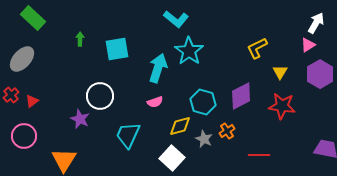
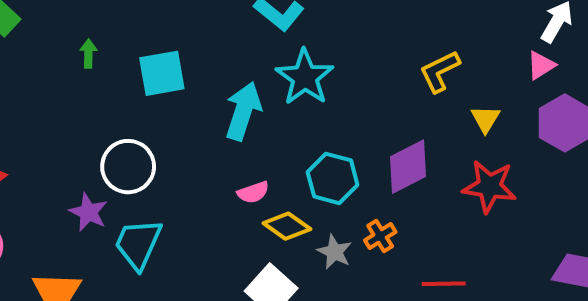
pink semicircle: (155, 102) -> (253, 192), moved
yellow diamond: (180, 126) -> (287, 226), turned 50
cyan trapezoid: (128, 135) -> (138, 244), moved

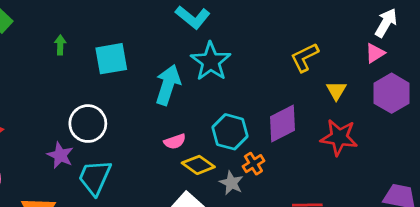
orange cross: (380, 236) -> (253, 164), moved

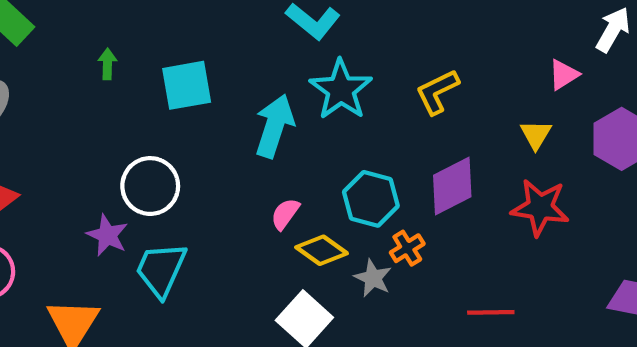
pink triangle: (375, 53) -> (564, 75), moved
yellow L-shape: (305, 57) -> (437, 92), moved
pink semicircle: (175, 141) -> (285, 214), turned 145

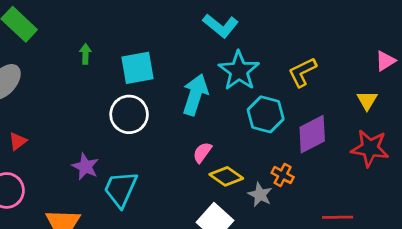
white circle: (150, 186) -> (129, 114), moved
cyan hexagon: (371, 199) -> (266, 114), moved
orange cross: (407, 248) -> (283, 175), turned -30

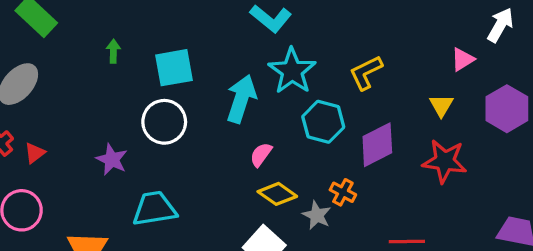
pink semicircle: (202, 152) -> (261, 155), moved
purple star: (85, 167) -> (112, 159), moved
cyan trapezoid: (121, 189) -> (154, 209), turned 57

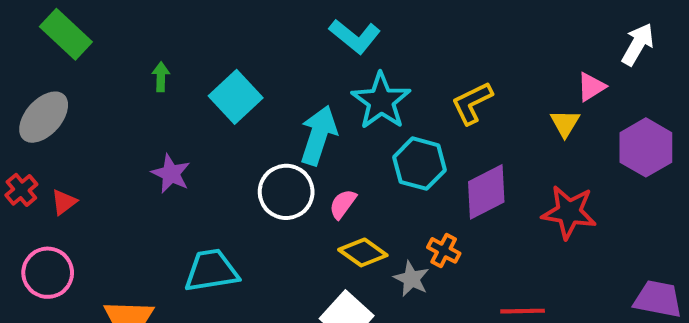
cyan square: (174, 68) -> (236, 97), turned -33
yellow triangle: (441, 105) -> (565, 123), moved
white circle: (164, 122) -> (286, 192), moved
purple star: (112, 159) -> (171, 174), moved

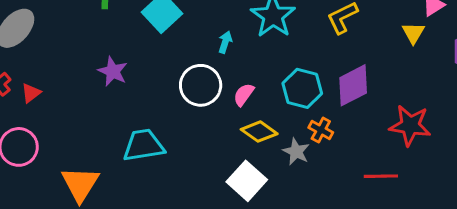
cyan arrow: (318, 135) -> (225, 42), size x0.5
cyan hexagon: (419, 164) -> (302, 88), moved
red star: (569, 212) -> (410, 125), moved

